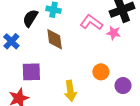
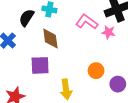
purple square: (31, 72) -> (40, 65), moved

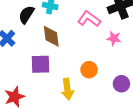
pink star: (108, 32) -> (114, 38), moved
orange circle: (96, 71) -> (89, 70), moved

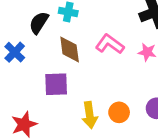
pink L-shape: (89, 19) -> (110, 44), moved
orange circle: (89, 70) -> (119, 112), moved

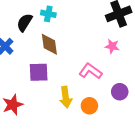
pink L-shape: (110, 44) -> (91, 71), moved
orange circle: (119, 112) -> (89, 106), moved

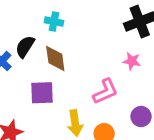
black semicircle: (25, 23) -> (25, 47), moved
pink L-shape: (91, 71) -> (105, 91), turned 120

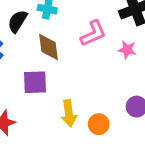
black semicircle: (25, 47) -> (17, 21), moved
pink L-shape: (105, 91) -> (93, 33), moved

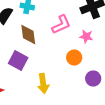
purple square: (35, 82) -> (18, 60), turned 30
orange circle: (99, 124) -> (74, 58), moved

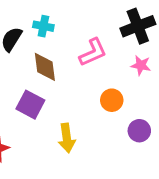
pink star: (86, 36) -> (141, 65), moved

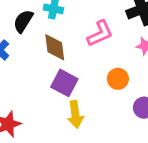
purple square: (30, 105) -> (64, 83), moved

